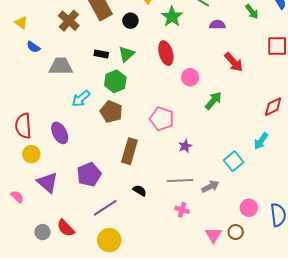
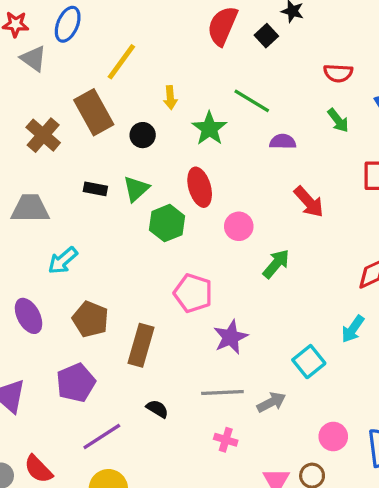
green hexagon: (115, 81) -> (167, 223), moved
brown pentagon: (111, 112) -> (90, 319), moved
purple star: (185, 146) -> (231, 337), size x1.5

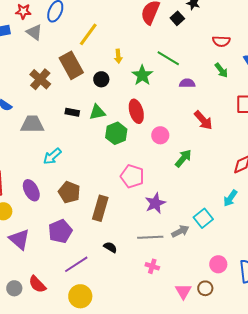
green triangle: (136, 189) -> (97, 112), turned 30
gray arrow: (271, 402) -> (180, 231), moved

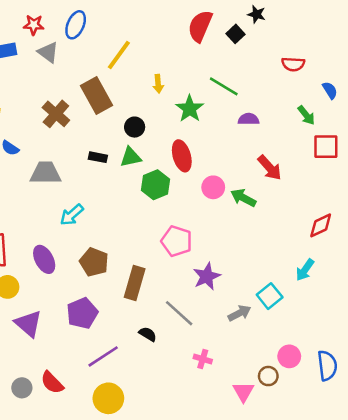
green arrow: (221, 70) -> (306, 115), moved
black circle: (101, 79) -> (135, 127), moved
green arrow: (183, 158) -> (243, 198), moved, turned -102
gray line: (150, 237) -> (179, 313), moved, turned 45
brown circle: (205, 288) -> (268, 376), moved

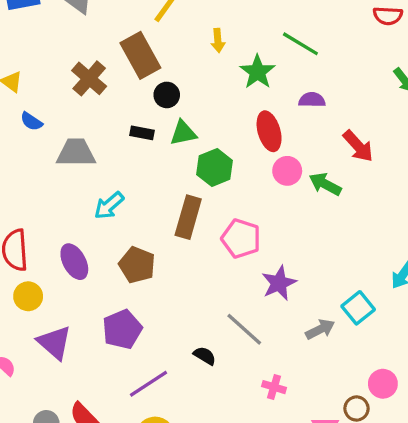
purple semicircle: (249, 119) -> (312, 100), moved
black circle: (135, 127) -> (167, 95), moved
red ellipse: (182, 156) -> (269, 131), moved
brown rectangle: (135, 283) -> (188, 217), moved

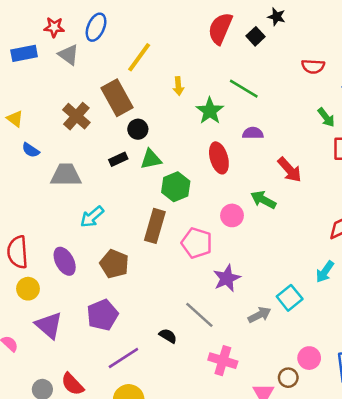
black rectangle: (142, 133) -> (118, 159), turned -36
pink circle: (287, 171) -> (232, 215), moved
pink cross: (274, 387) -> (223, 361), size x1.5

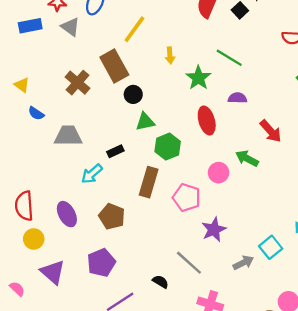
black rectangle: (118, 159) -> (115, 151), moved

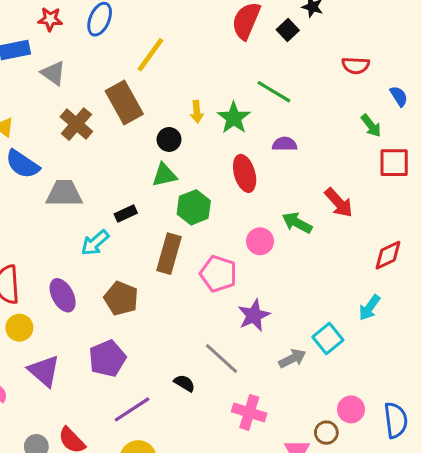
gray triangle: (70, 27) -> (53, 73), moved
yellow arrow: (170, 55) -> (197, 112), moved
black circle: (133, 94) -> (169, 139), moved
blue semicircle: (36, 113) -> (22, 164), size x1.6
red arrow: (271, 131) -> (339, 203), moved

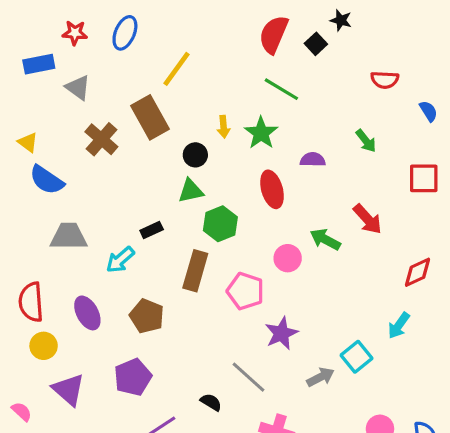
green line: (274, 92) -> (281, 89), moved
green arrow: (371, 126) -> (366, 141), moved
gray trapezoid: (64, 193) -> (69, 236), moved

